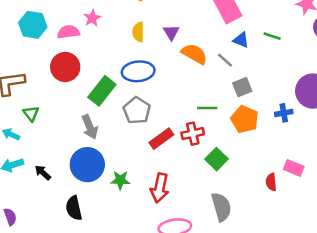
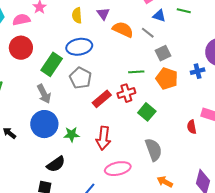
black semicircle: (74, 208) -> (56, 164), moved, turned -108

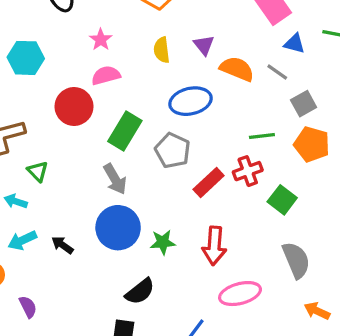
pink semicircle: (21, 20) -> (106, 75), moved
blue ellipse: (79, 47) -> (191, 101), moved

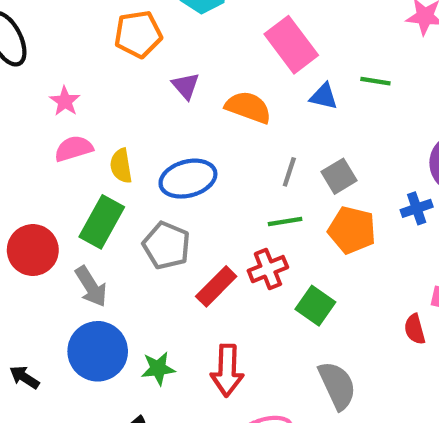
purple triangle: (204, 45) -> (186, 86), moved
yellow semicircle: (162, 50) -> (121, 166), moved
orange semicircle: (237, 69) -> (248, 107), moved
gray line: (277, 72) -> (289, 172), moved, turned 75
red circle: (74, 107) -> (33, 250), moved

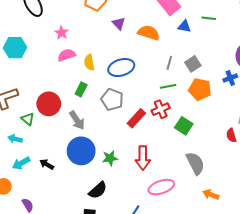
green rectangle: (102, 222) -> (81, 89), size x0.6

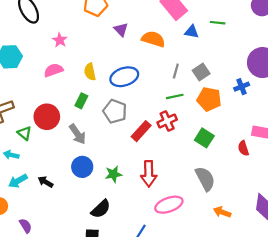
pink semicircle: (66, 55) -> (53, 70), moved
green square: (184, 126) -> (204, 138), moved
blue circle: (81, 151) -> (82, 167), size x0.7

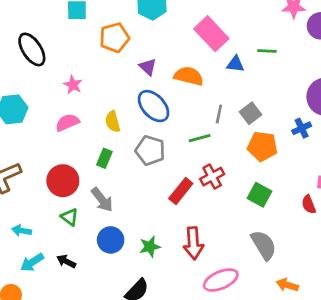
blue ellipse: (124, 77) -> (154, 106), moved, turned 68
green line: (175, 96) -> (200, 138), moved
gray pentagon: (115, 111) -> (150, 150), moved
green triangle: (24, 133) -> (70, 217), moved

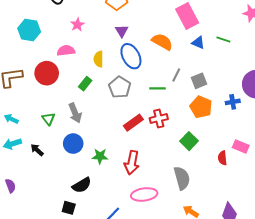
purple triangle: (148, 67) -> (122, 31), moved
red circle: (63, 181) -> (47, 73), moved

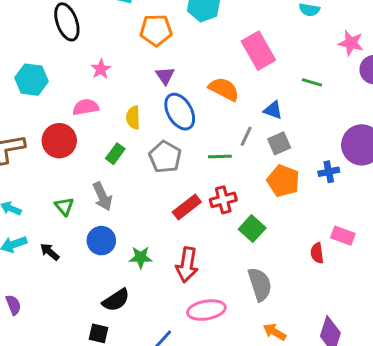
blue triangle: (198, 43) -> (273, 110), moved
green square: (189, 141) -> (252, 229), moved

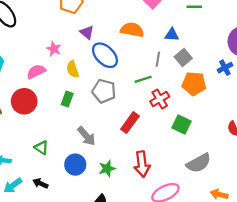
pink star: (101, 69) -> (54, 49), moved
gray arrow: (102, 196) -> (86, 136), moved
red cross: (223, 200) -> (160, 99), moved
gray semicircle: (260, 284) -> (199, 163), turned 95

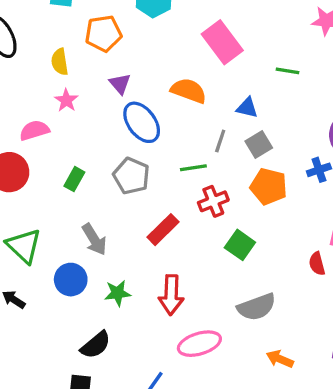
yellow semicircle: (73, 69) -> (60, 62), moved
green triangle: (41, 148) -> (24, 246), size x1.6

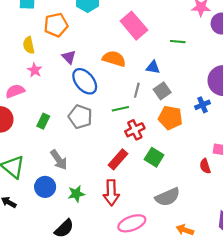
red rectangle: (163, 230) -> (118, 159), moved

